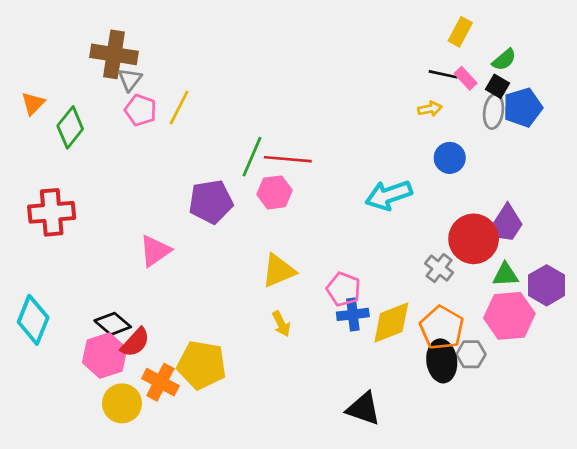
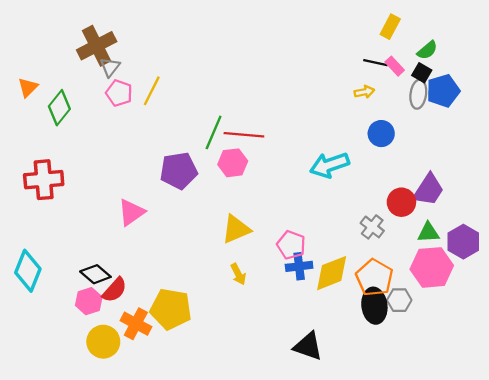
brown cross: (114, 54) -> (97, 46), turned -36
red circle: (474, 239) -> (401, 202), size x0.7
pink hexagon: (105, 356) -> (89, 301), size x0.7

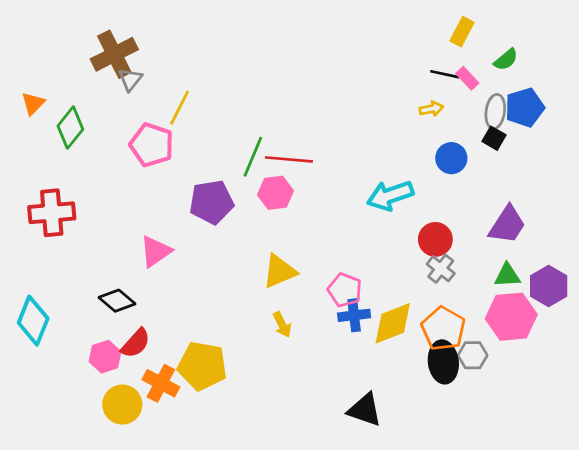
black square: (422, 73) -> (494, 138), moved
pink pentagon: (119, 93) -> (152, 145), moved, size x1.4
red circle: (401, 202) -> (435, 239), moved
black diamond: (95, 274) -> (117, 301), moved

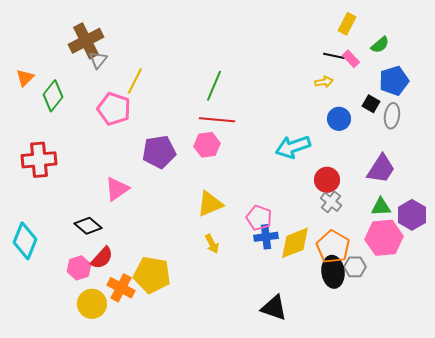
gray ellipse: (495, 112) -> (392, 116), moved
green line: (253, 157) -> (214, 86), moved

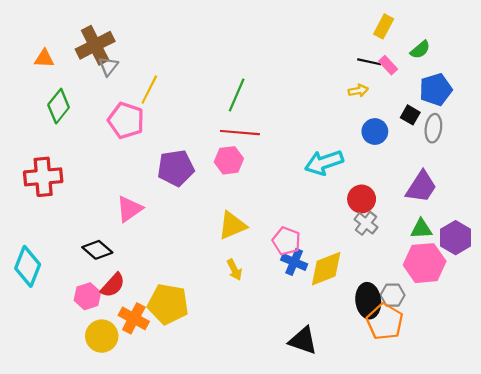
orange triangle: (25, 78) -> (44, 59), moved, turned 48
blue cross: (266, 237) -> (294, 262), turned 30
orange pentagon: (333, 247) -> (385, 322), moved

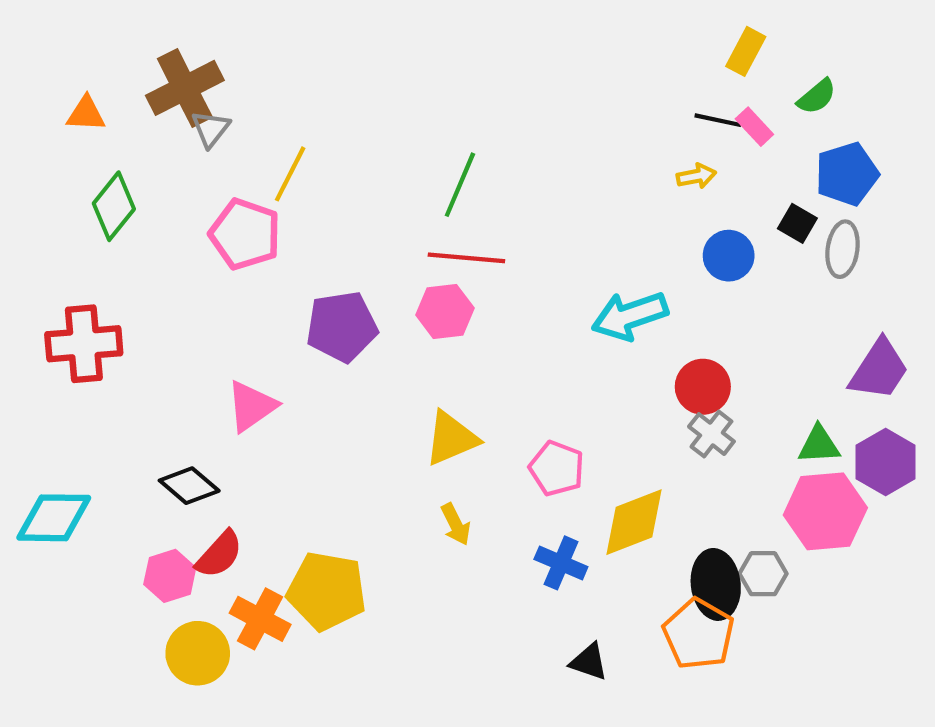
purple trapezoid: (421, 187) -> (879, 370), moved
blue cross: (294, 262) -> (561, 563), moved
cyan diamond: (28, 266) -> (54, 518), turned 69
orange pentagon: (385, 322) -> (699, 634), moved
black triangle: (303, 340) -> (589, 662), size x0.7

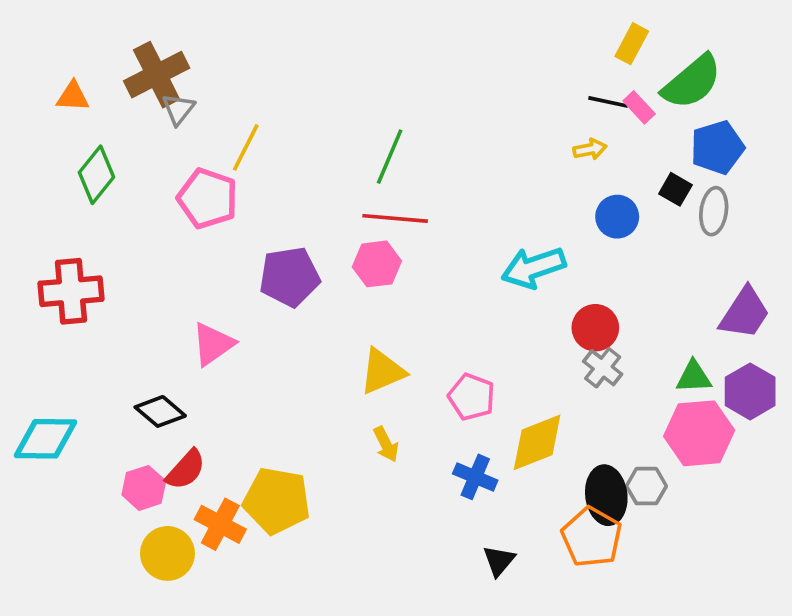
green semicircle: (817, 97) -> (692, 82), size x1.8
black triangle: (589, 662) -> (499, 561), turned 51

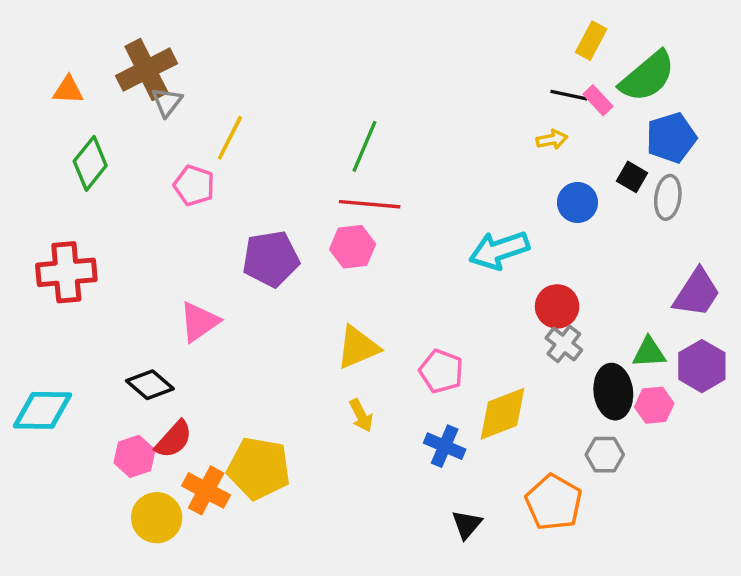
pink pentagon: (208, 198) -> (194, 185), size x0.7
pink hexagon: (699, 433) -> (654, 405), size x0.6
black ellipse: (606, 495) -> (613, 392), moved

